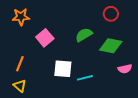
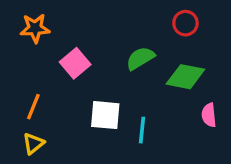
pink semicircle: (125, 69) -> (209, 115), turned 96
cyan line: (85, 78) -> (142, 130), turned -70
yellow triangle: (20, 86) -> (33, 143), turned 40

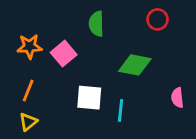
orange star: (35, 28) -> (30, 46), moved
green semicircle: (140, 58) -> (96, 24), moved, turned -60
green diamond: (185, 77) -> (135, 65), moved

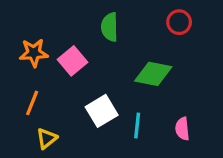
white square: (89, 98) -> (102, 111), turned -36
pink semicircle: (177, 98) -> (182, 129), moved
yellow triangle: (28, 122) -> (47, 138), moved

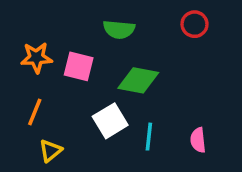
green semicircle: (110, 27) -> (119, 29), turned -84
pink square: (73, 61) -> (79, 66), turned -36
green diamond: (153, 74) -> (138, 80), moved

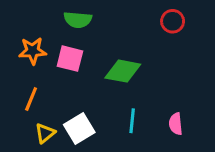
green semicircle: (119, 29) -> (78, 20), moved
white square: (110, 121) -> (79, 129), moved

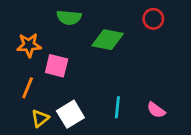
pink square: (70, 59) -> (57, 66), moved
green diamond: (123, 71) -> (108, 40), moved
pink semicircle: (176, 124) -> (156, 110), turned -48

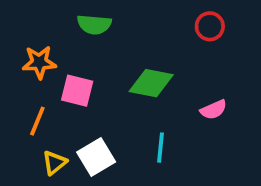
green diamond: (108, 40) -> (151, 83), moved
pink semicircle: (156, 110) -> (214, 110), moved, turned -60

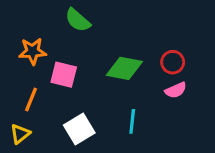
green semicircle: (94, 24) -> (78, 20), turned 36
red circle: (210, 26) -> (173, 62), moved
yellow triangle: (54, 163) -> (20, 134), moved

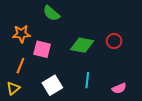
pink semicircle: (176, 90) -> (119, 88), moved

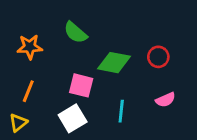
green semicircle: (51, 13) -> (75, 33), moved
pink square: (42, 49) -> (81, 85), moved
pink semicircle: (119, 88) -> (165, 100), moved

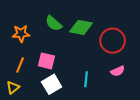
red circle: (158, 57) -> (113, 41), size x1.6
green diamond: (114, 63) -> (81, 27), moved
pink square: (81, 85) -> (46, 61), moved

